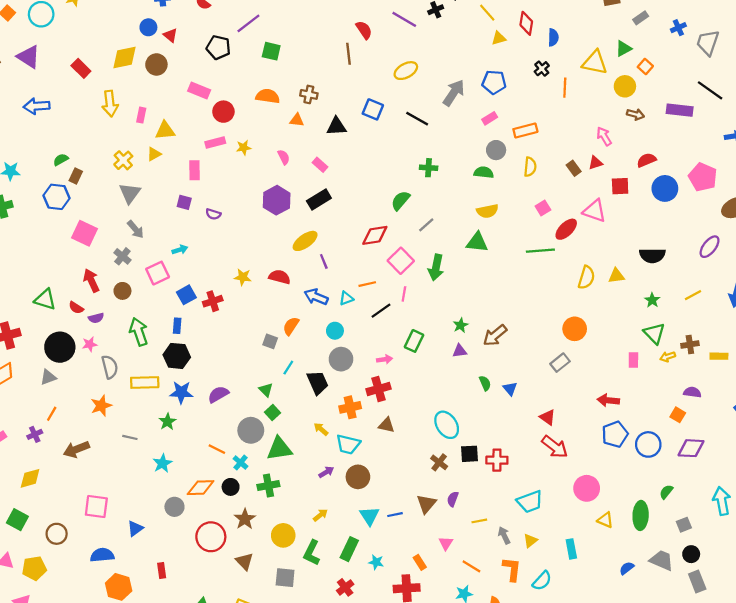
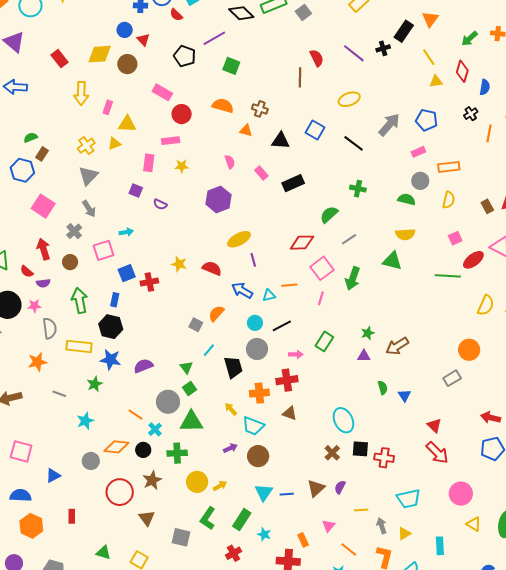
yellow star: (244, 148) -> (182, 166), moved
black rectangle: (319, 199) -> (293, 183), moved
black line: (381, 311) -> (282, 326), moved
yellow circle: (283, 535) -> (197, 482), moved

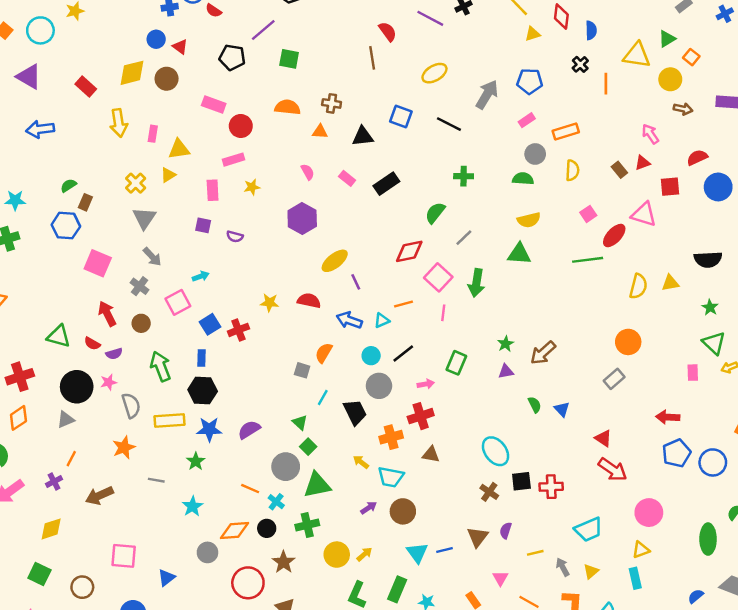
yellow triangle: (474, 524) -> (641, 550), moved, turned -42

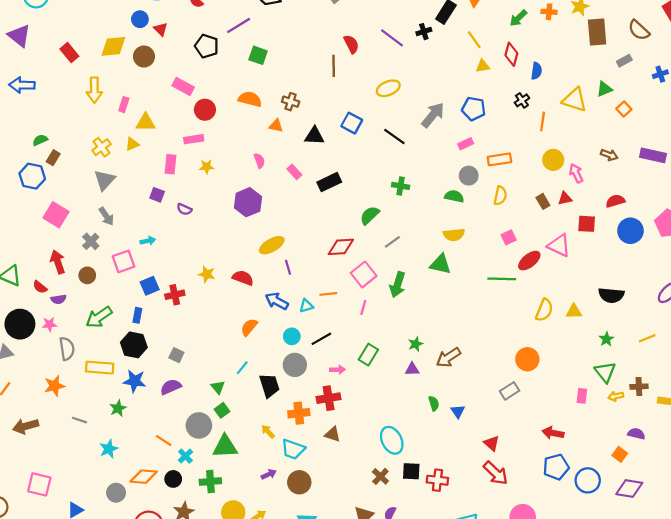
yellow circle: (670, 79) -> (553, 160), moved
green arrow: (161, 366) -> (99, 317), turned -112
gray square: (302, 370) -> (176, 355), moved

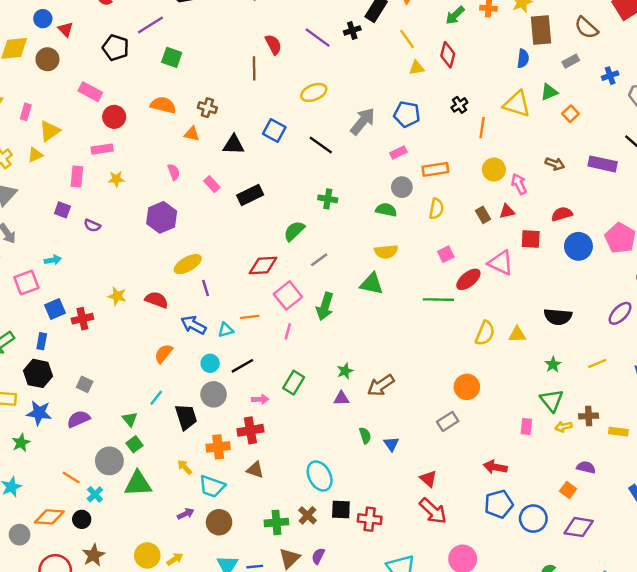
blue semicircle: (536, 71) -> (523, 59), moved
yellow triangle: (146, 122) -> (50, 131), turned -35
green cross: (210, 481) -> (276, 522), moved

